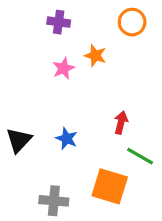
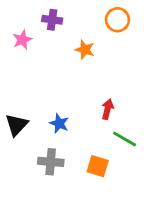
pink star: (63, 68) -> (22, 40), moved
orange square: (110, 186) -> (98, 166), size x0.7
gray cross: (54, 201) -> (51, 162), moved

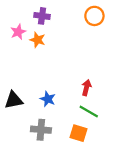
orange star: (85, 50) -> (38, 40), moved
black triangle: (17, 125) -> (14, 100), turned 36
green line: (125, 139) -> (89, 112), moved

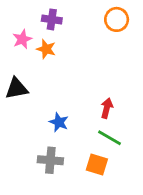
black triangle: (14, 100) -> (17, 88), moved

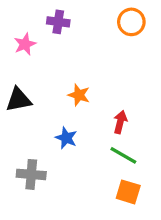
orange star: (46, 49) -> (79, 95), moved
gray cross: (50, 160) -> (31, 174), moved
orange square: (97, 164) -> (128, 192), moved

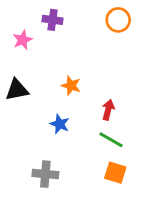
gray cross: (31, 174) -> (45, 174), moved

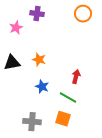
orange star: (71, 86) -> (39, 60), moved
green line: (111, 140) -> (68, 98), moved
orange square: (115, 173) -> (63, 119), moved

